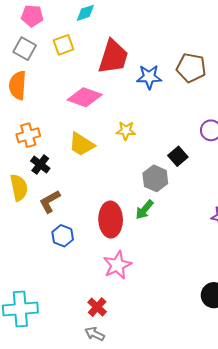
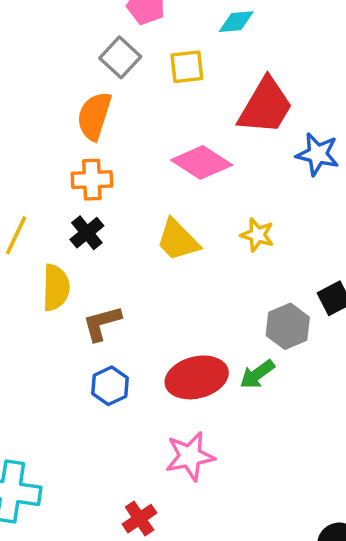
orange cross: (28, 135) -> (92, 180), moved
black cross: (40, 165) -> (87, 233), moved
red ellipse: (111, 220) -> (197, 377), turned 64

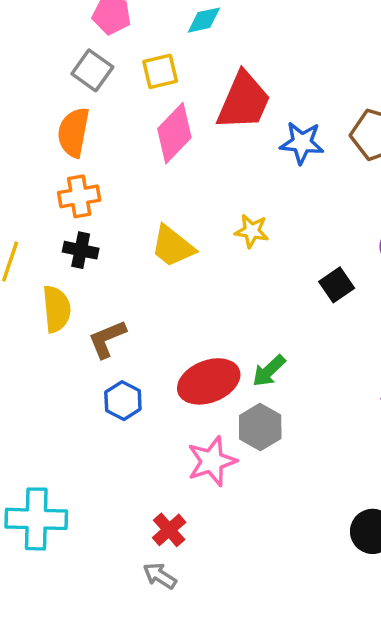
pink diamond: (202, 162) -> (174, 133), moved, turned -72
black cross: (87, 233) -> (81, 250), turned -32
gray hexagon: (288, 326) -> (260, 427), moved

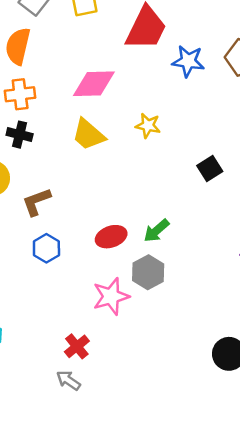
pink diamond: (174, 133) -> (94, 84), moved, turned 42
red ellipse: (209, 381) -> (111, 237), size x0.7

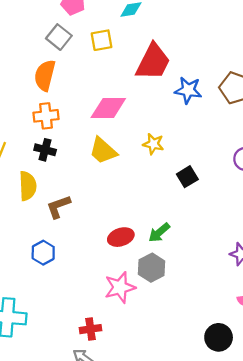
black square: (210, 169) -> (187, 177), moved
blue hexagon: (46, 248) -> (43, 253), moved
red cross: (77, 346) -> (91, 329), turned 30

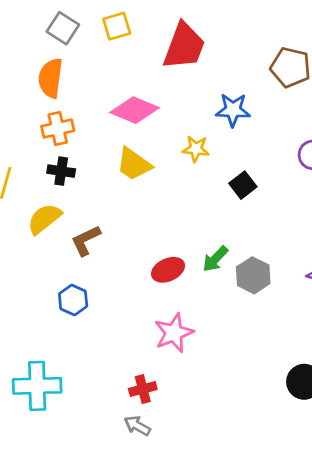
blue star: (188, 90) -> (233, 110), moved
pink diamond: (108, 108) -> (135, 110), turned 30
yellow semicircle: (28, 186) -> (44, 219), turned -120
gray hexagon: (152, 268) -> (253, 275), moved

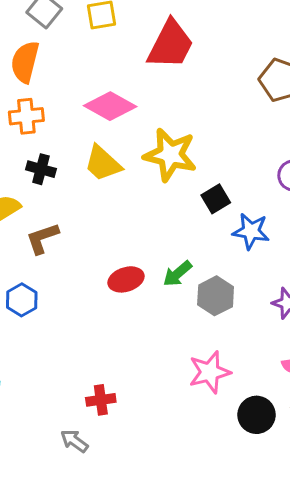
blue star: (233, 110) -> (251, 231), moved
yellow star: (196, 149) -> (170, 155), size x1.8
black cross: (61, 171) -> (41, 169), moved
pink star: (174, 333) -> (210, 372), moved
red cross: (143, 389) -> (101, 400), moved

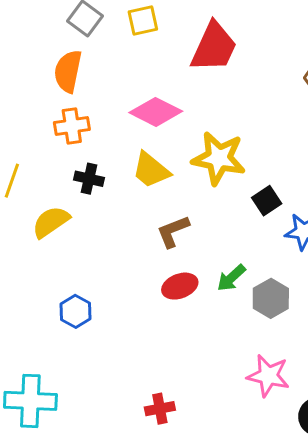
brown L-shape: (42, 238) -> (173, 231), moved
pink star: (210, 372) -> (268, 376), turned 30

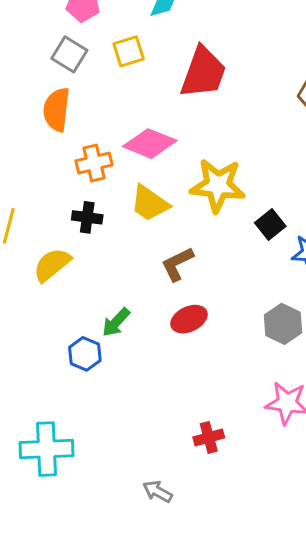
orange cross: (72, 126) -> (94, 163), moved
green arrow: (231, 278) -> (116, 322), moved
red cross: (160, 409) -> (209, 437), moved

